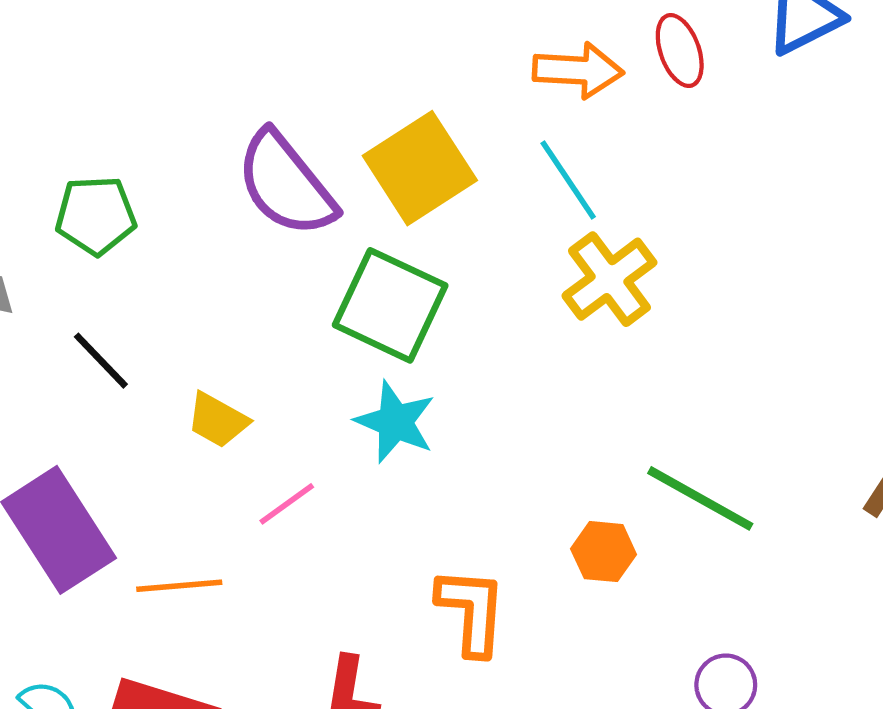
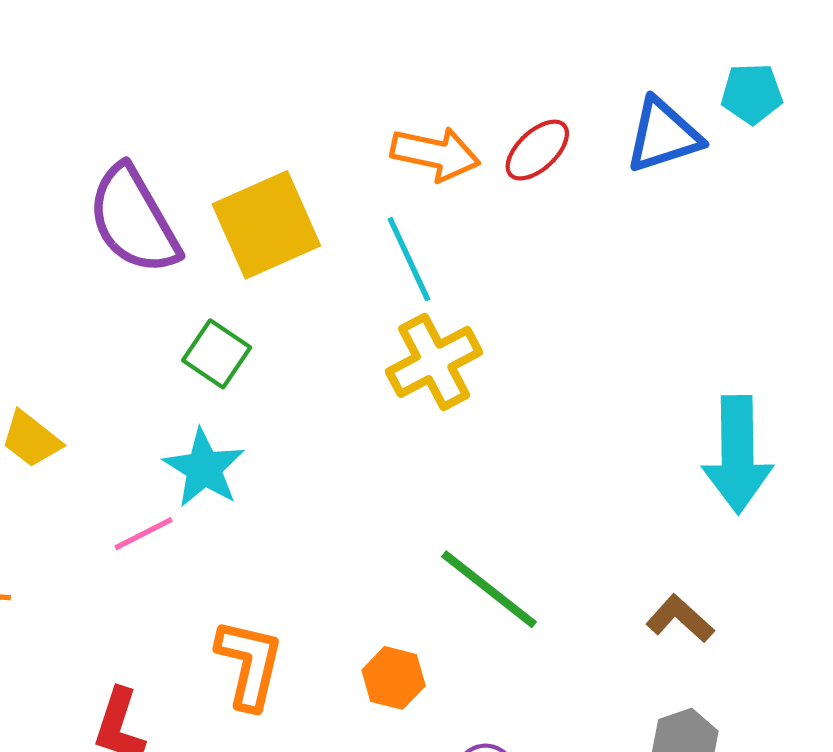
red ellipse: (680, 51) -> (537, 150), turned 58
green square: (390, 305) -> (217, 354), size x0.6
pink line: (287, 504) -> (144, 534), moved
orange hexagon: (604, 552) -> (394, 678), moved

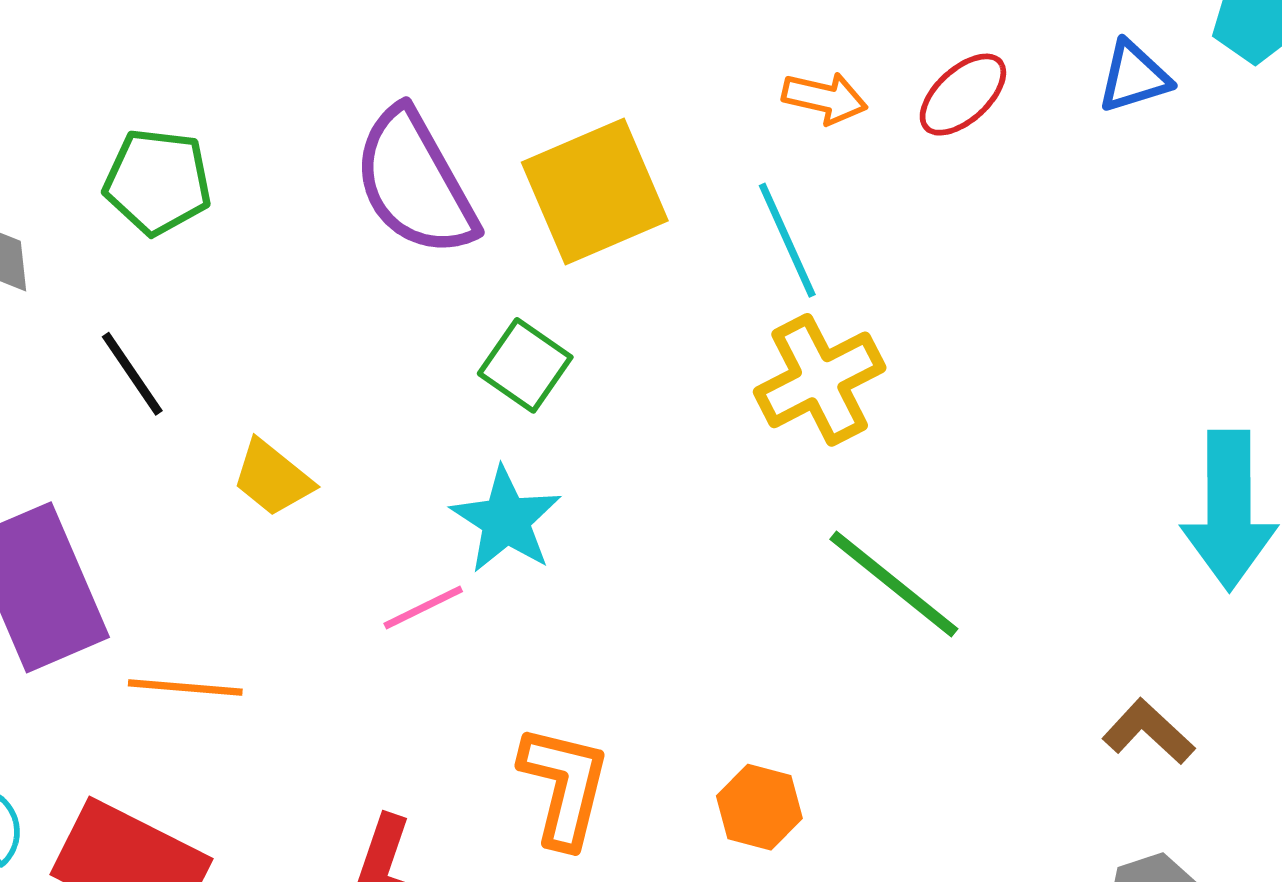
blue triangle: (663, 135) -> (1134, 77), size x0.7
orange arrow: (435, 154) -> (825, 98), size x0.7
green line: (489, 589) -> (894, 584), moved

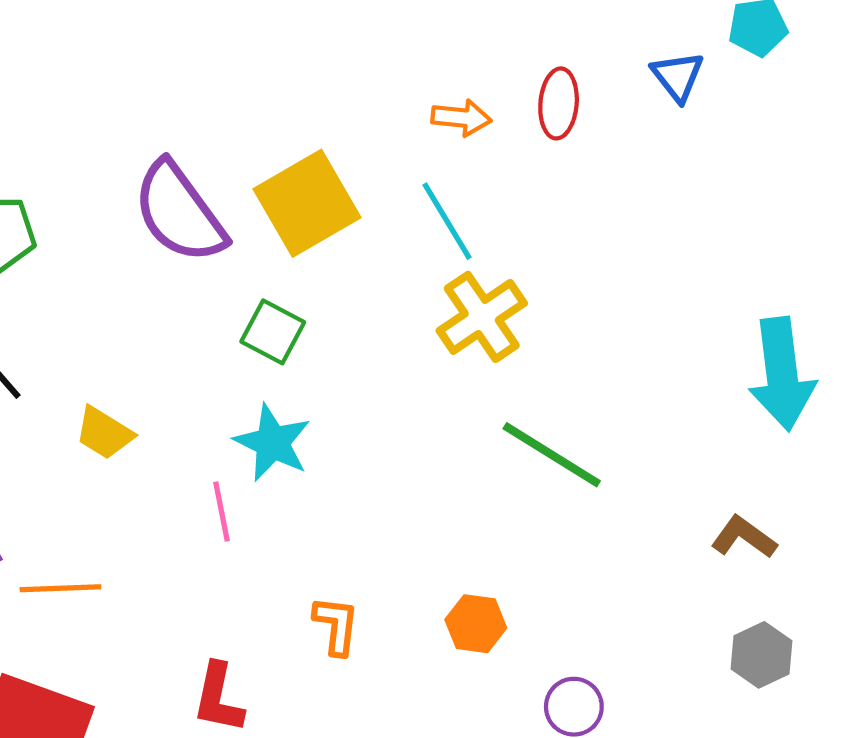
blue triangle: (1134, 77) -> (678, 76), turned -44
red ellipse: (963, 95) -> (559, 103), turned -36
pink line: (423, 608) -> (221, 512), turned -68
orange L-shape: (564, 786) -> (336, 625), size x0.7

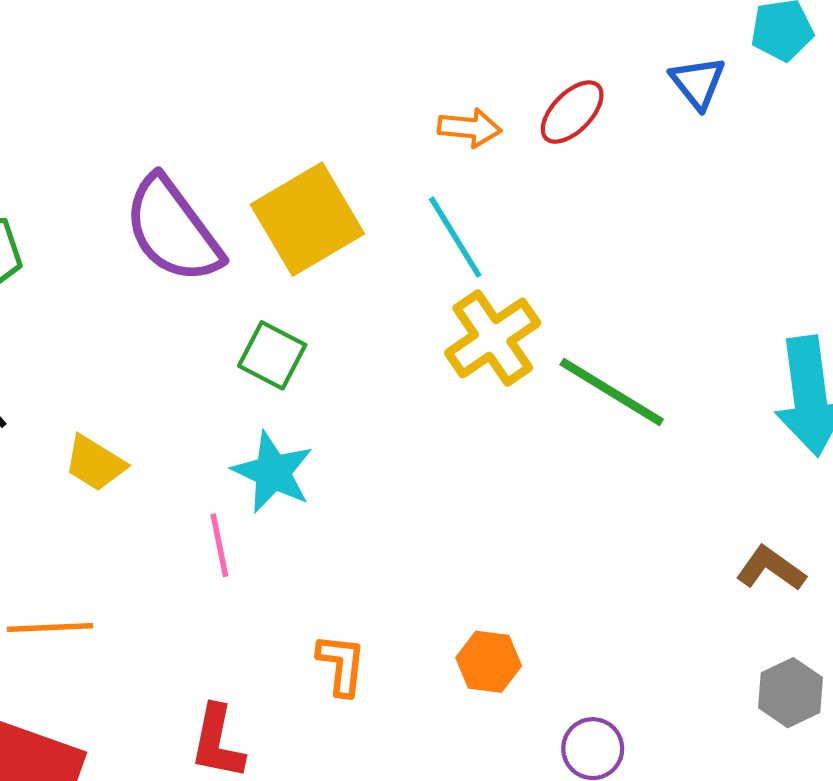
red ellipse: (559, 103) -> (572, 112), turned 40
green line: (552, 455) -> (612, 392), moved

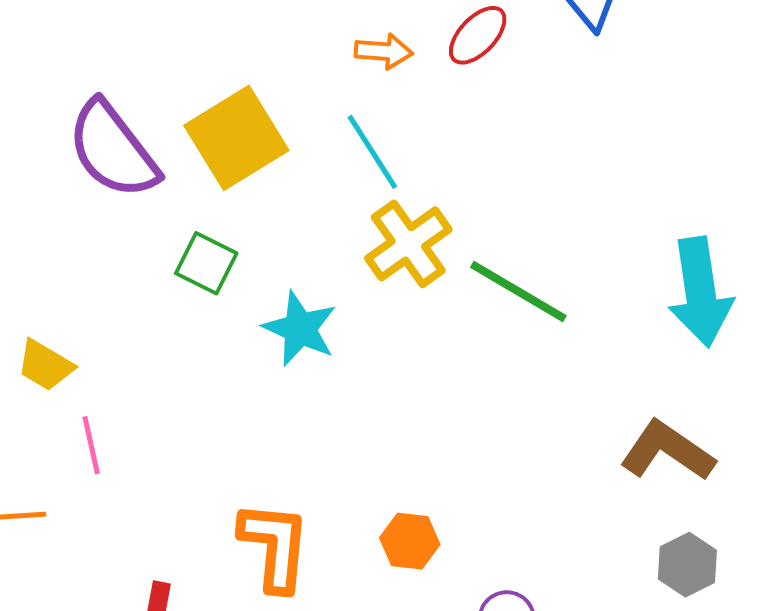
cyan star: (273, 472) -> (300, 329), moved
pink line: (219, 545) -> (91, 445), moved
brown L-shape: (771, 568) -> (667, 451), size x1.5
orange L-shape: (341, 665) -> (275, 546), size x1.6

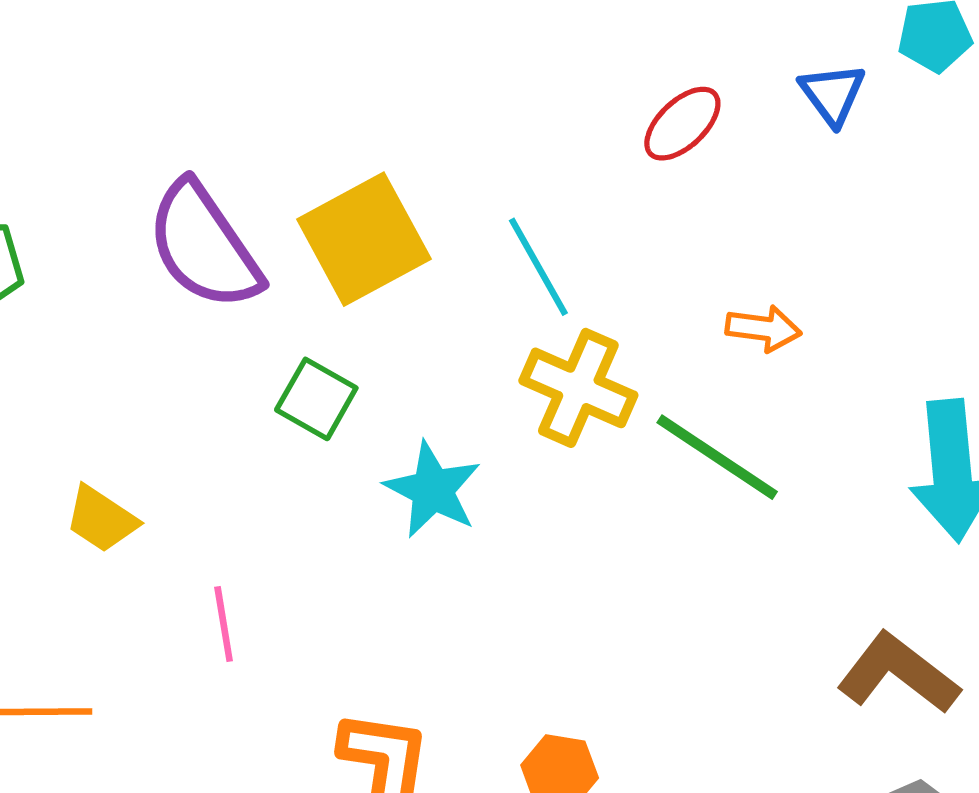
orange arrow: (384, 51) -> (763, 328), moved
yellow cross: (408, 244) -> (578, 388), turned -34
pink line: (91, 445) -> (224, 624), moved

